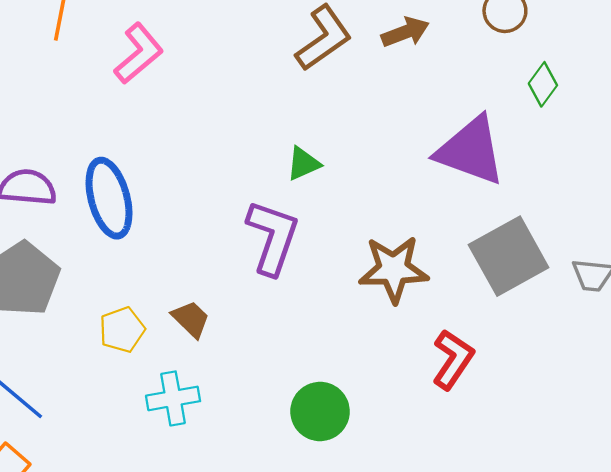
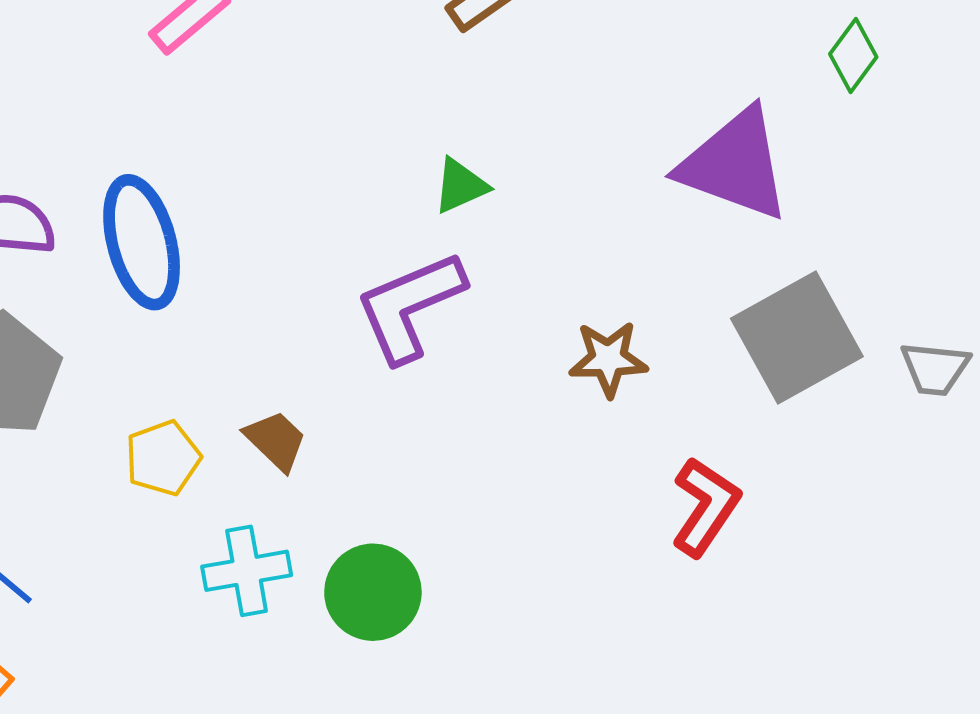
purple L-shape: (273, 237) -> (410, 306), turned -132
brown star: (394, 269) -> (608, 359), size x0.7
green circle: (320, 411) -> (373, 592), moved

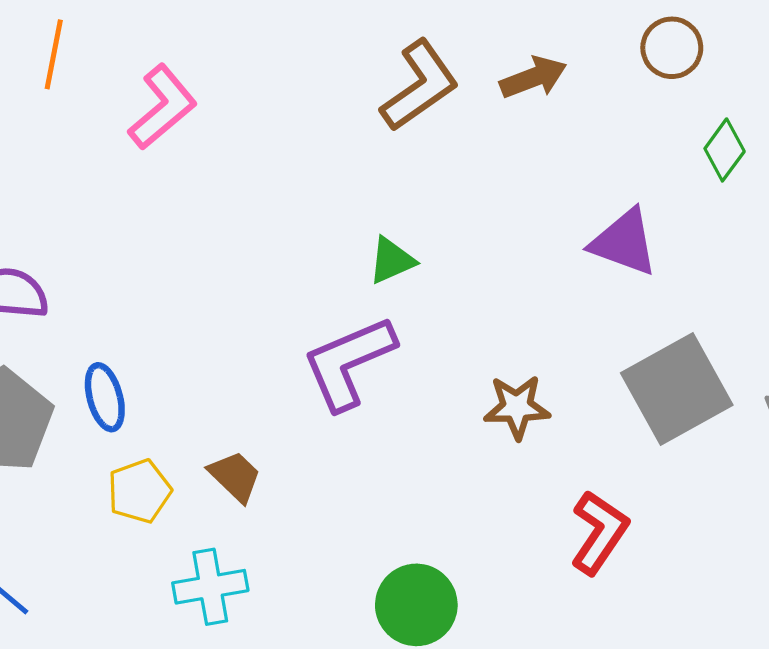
purple triangle: (735, 164) -> (624, 242), size x0.7
blue ellipse: (142, 242) -> (105, 397), moved, size x0.6
green circle: (373, 592) -> (416, 605), moved

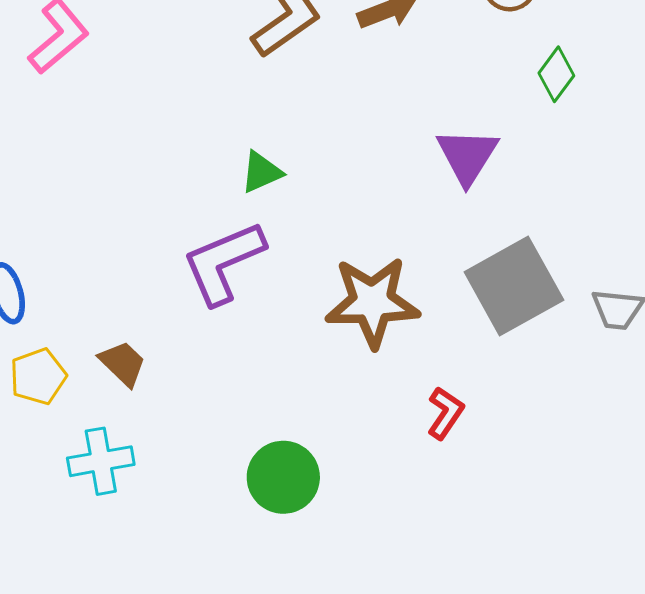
purple triangle: (624, 242) -> (467, 156), turned 42
brown star: (517, 407) -> (372, 302), size x1.6
red L-shape: (599, 532) -> (445, 413), size x0.7

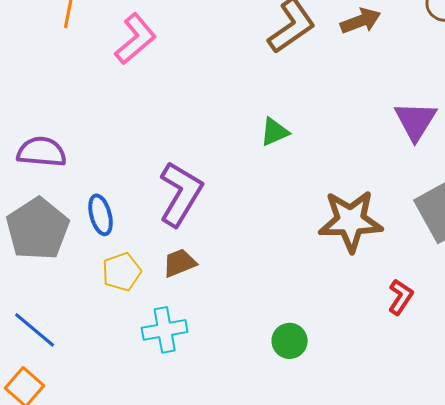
purple L-shape: (223, 263) -> (181, 194), moved, turned 144
brown trapezoid: (123, 363) -> (180, 263), turned -66
green circle: (283, 477) -> (290, 341), size x0.7

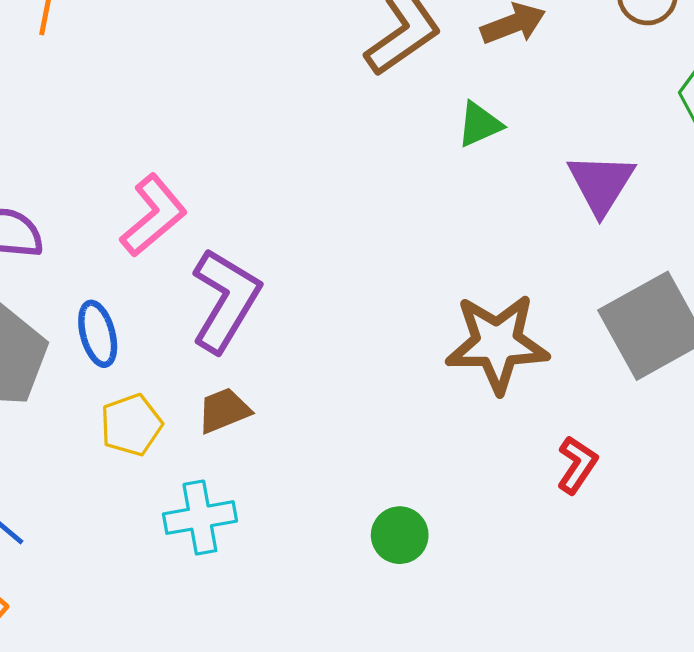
pink L-shape: (136, 39) -> (154, 216), moved
green triangle: (275, 132) -> (480, 124), moved

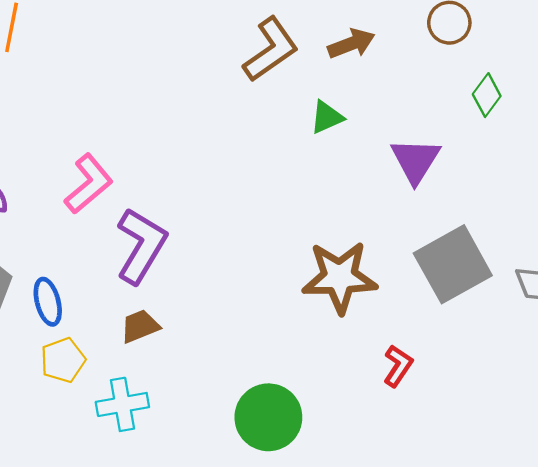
blue ellipse: (98, 334) -> (48, 302), moved
yellow pentagon: (131, 425) -> (63, 360), moved
green circle: (400, 535) -> (268, 417), size x1.6

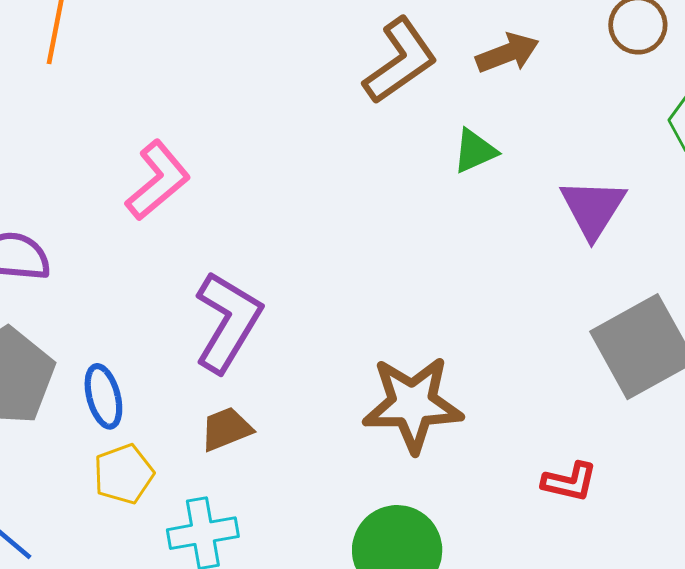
pink L-shape: (89, 184) -> (158, 180), moved
brown star: (340, 277) -> (413, 404), moved
red L-shape: (398, 366) -> (570, 482), turned 69

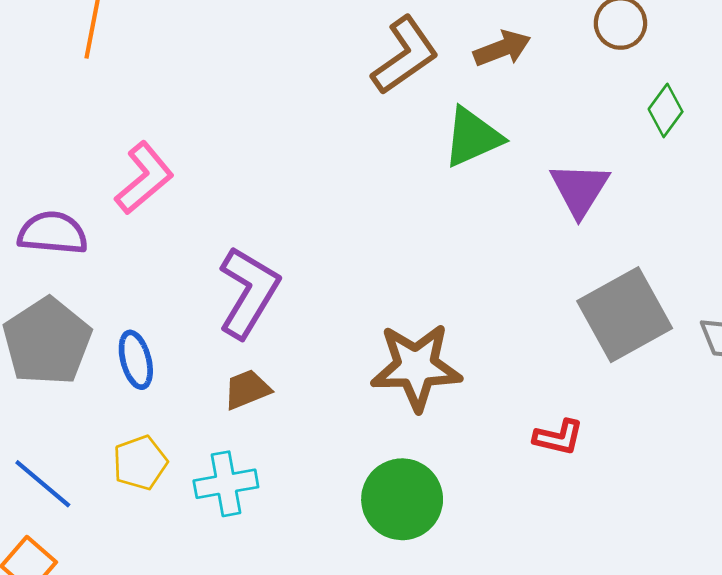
green triangle: (475, 151) -> (473, 137), size x1.5
pink L-shape: (158, 180) -> (144, 178), moved
yellow pentagon: (124, 474) -> (140, 463), moved

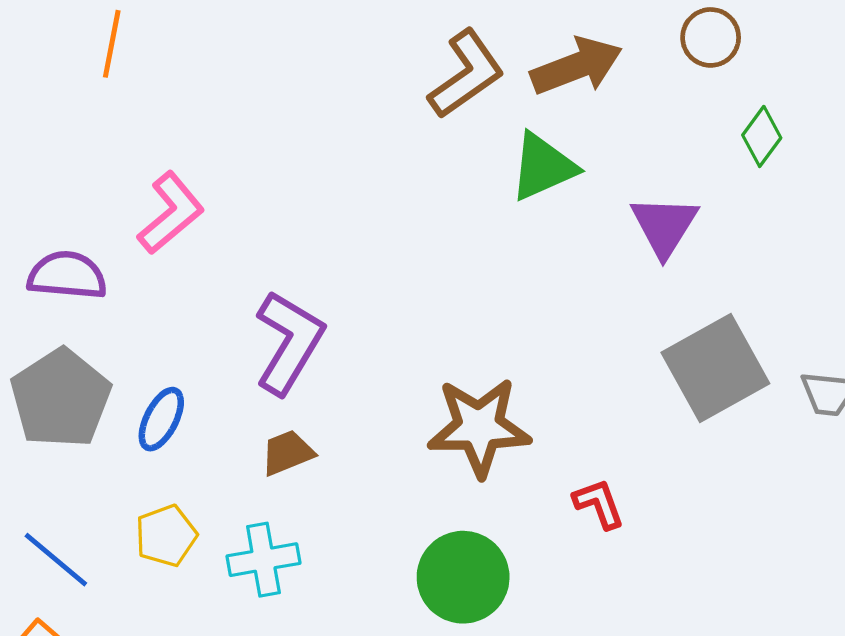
brown arrow: (502, 48) -> (576, 66), size x1.4
blue ellipse: (136, 360) -> (161, 419), turned 42
red L-shape: (558, 437) -> (599, 504), moved, turned -123

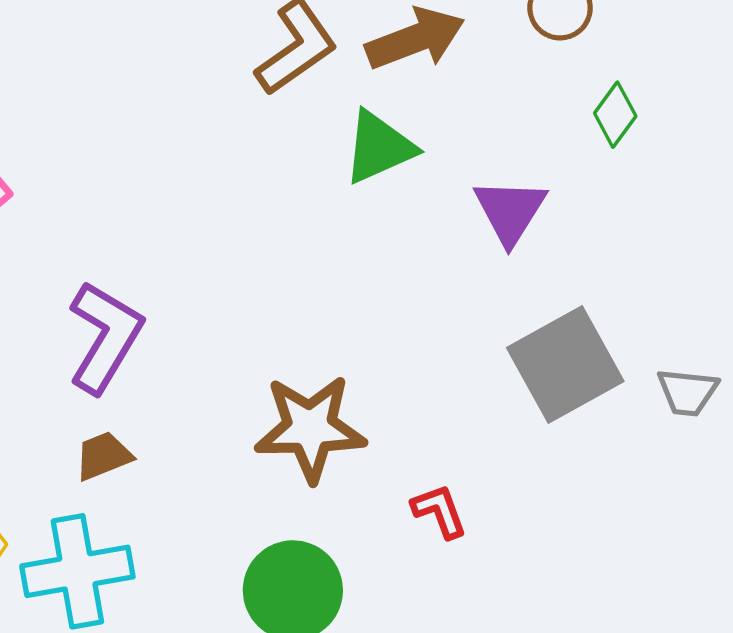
cyan cross: (263, 560) -> (77, 571), size x1.4

